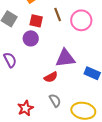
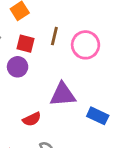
brown line: (58, 14) -> (54, 36), turned 32
red semicircle: (51, 77) -> (32, 119), moved

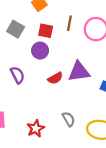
red semicircle: (32, 119) -> (55, 78), moved

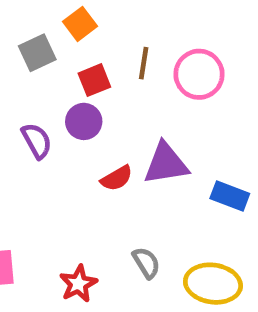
gray square: (16, 29) -> (37, 53), moved, turned 36
red square: (46, 31) -> (94, 80), turned -32
purple semicircle: (17, 75) -> (37, 141), moved

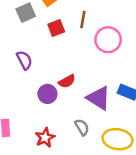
pink circle: (199, 74) -> (108, 40), moved
purple circle: (84, 121) -> (47, 94), moved
purple triangle: (166, 164) -> (99, 98), moved, turned 40

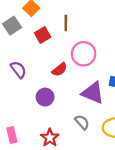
pink circle: (108, 40) -> (84, 54), moved
red semicircle: (67, 81) -> (59, 70), moved

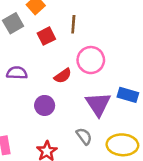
purple semicircle: (18, 70) -> (17, 73), turned -54
purple triangle: (93, 93) -> (98, 104), turned 30

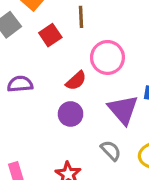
purple circle: (45, 105) -> (71, 114), moved

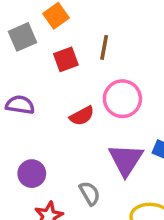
purple circle: (71, 114) -> (32, 174), moved
gray semicircle: (111, 151) -> (90, 193), moved

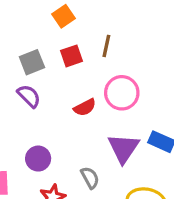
gray square: (22, 37) -> (32, 62), moved
purple semicircle: (20, 105) -> (29, 96), turned 35

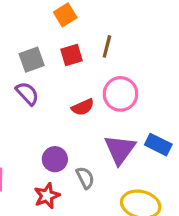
purple circle: (38, 159) -> (55, 159), moved

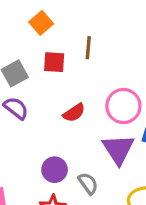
red square: (71, 55) -> (54, 62), turned 30
pink circle: (120, 94) -> (123, 106), moved

